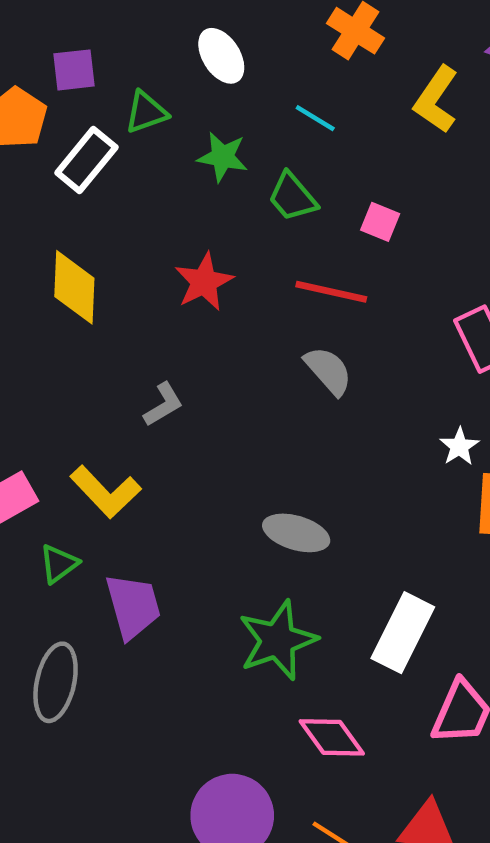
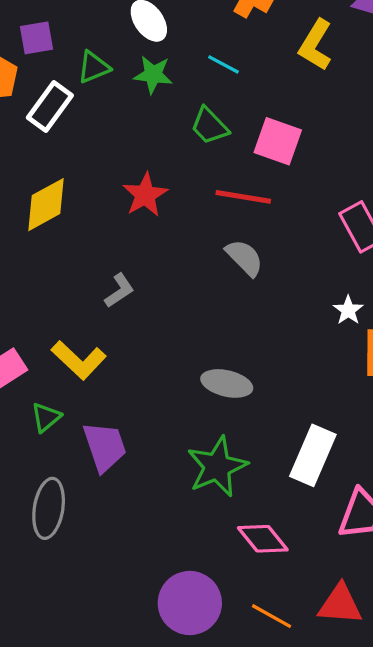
green star: (223, 157) -> (153, 75), moved
pink square: (380, 222) -> (278, 141), size x1.6
yellow diamond: (74, 287) -> (46, 205), turned 62

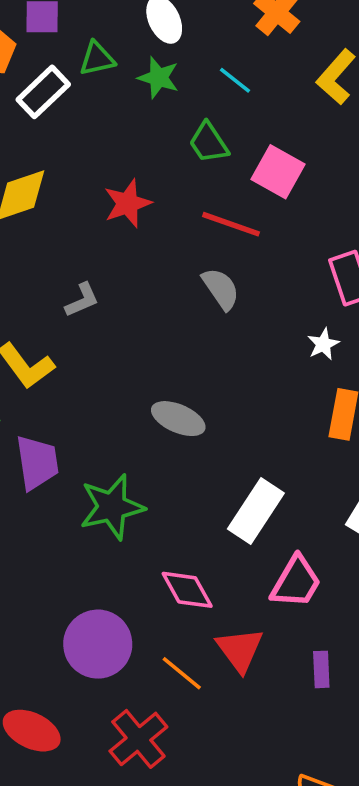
white star: (348, 310) -> (323, 344), moved
green star: (217, 467) -> (112, 507), moved
red triangle: (340, 604) -> (240, 650), moved, turned 39

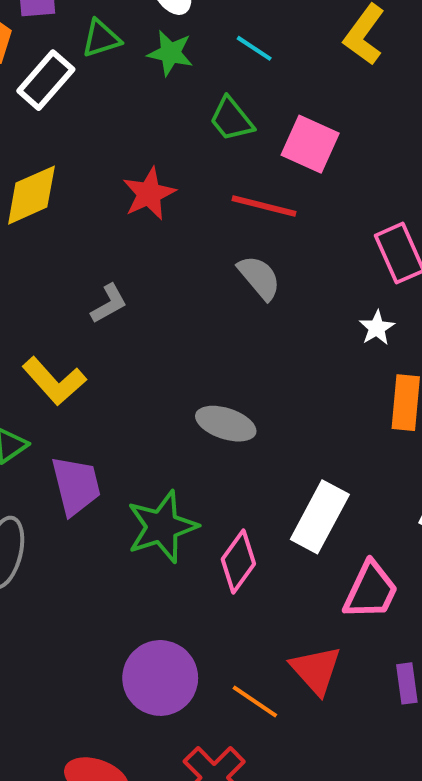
pink diamond: (187, 590) -> (238, 562), moved, turned 70

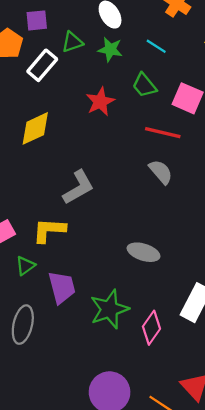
red star: (149, 194) -> (100, 102), moved
gray L-shape: (109, 304) -> (79, 187), size x1.6
yellow L-shape: (54, 381) -> (49, 230), turned 136

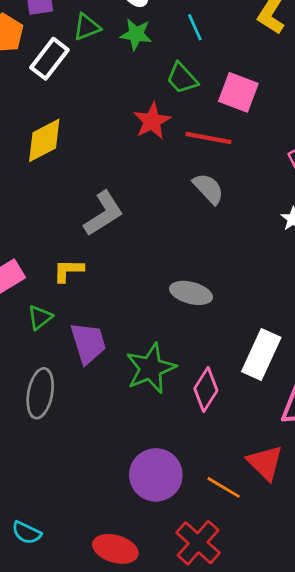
cyan line: (156, 46) -> (195, 27), turned 36
red star: (100, 102) -> (152, 121), moved
yellow L-shape: (49, 230) -> (68, 270), size x0.7

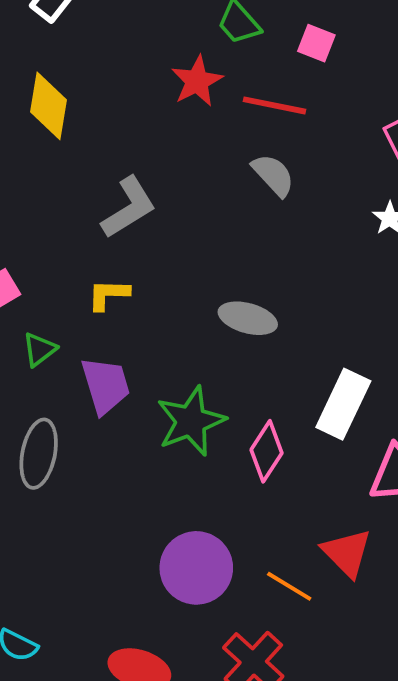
pink square: (238, 92) -> (316, 43), size x0.7
yellow diamond: (44, 140) -> (49, 106), turned -54
yellow L-shape: (68, 270) -> (108, 295), moved

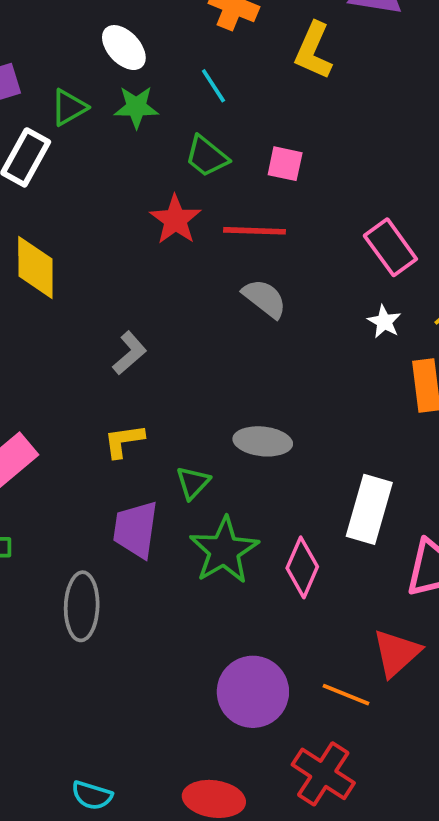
gray L-shape: (129, 207) -> (130, 353), size x0.7
green triangle: (39, 349) -> (193, 483), moved
purple trapezoid: (106, 385) -> (136, 529), turned -146
red triangle: (347, 553) -> (396, 653), turned 42

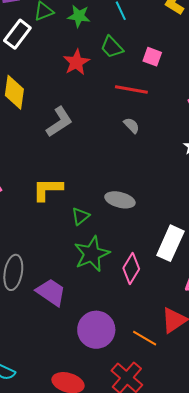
red star: (175, 220) -> (76, 62), moved
gray semicircle: (264, 298) -> (132, 125), size x0.7
gray L-shape: (130, 353) -> (59, 122), moved, size x1.4
yellow L-shape: (124, 441) -> (48, 189), size x1.4
purple trapezoid: (136, 529) -> (51, 292), moved, turned 108

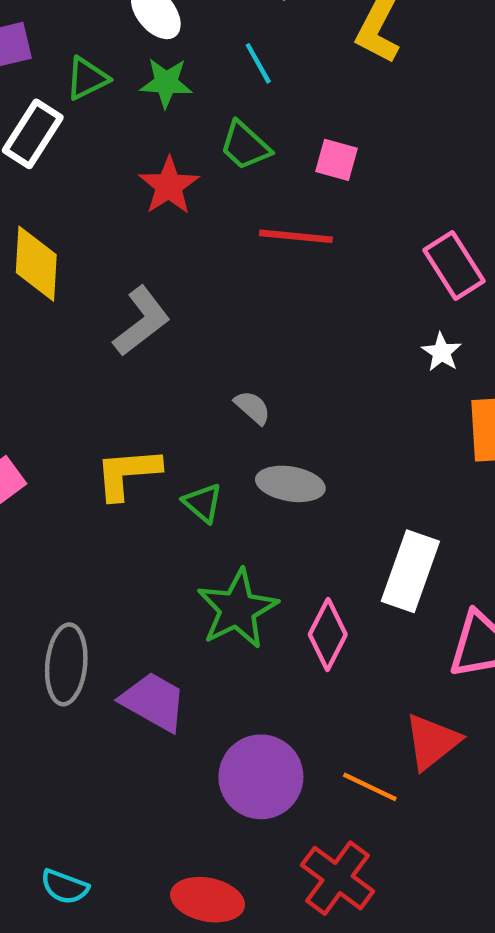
gray semicircle: (132, 125) -> (252, 407), moved
green triangle: (80, 216) -> (203, 503), moved, turned -36

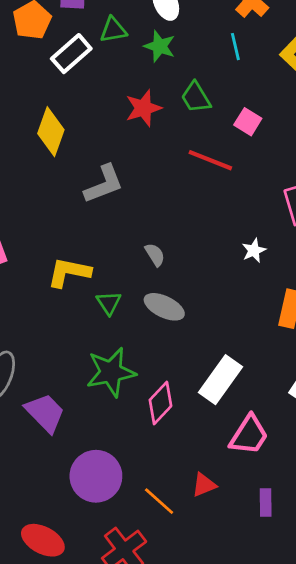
cyan line: (258, 63) -> (235, 47), moved
white star: (441, 352) -> (254, 251), moved
red triangle: (432, 742) -> (204, 485), size x0.7

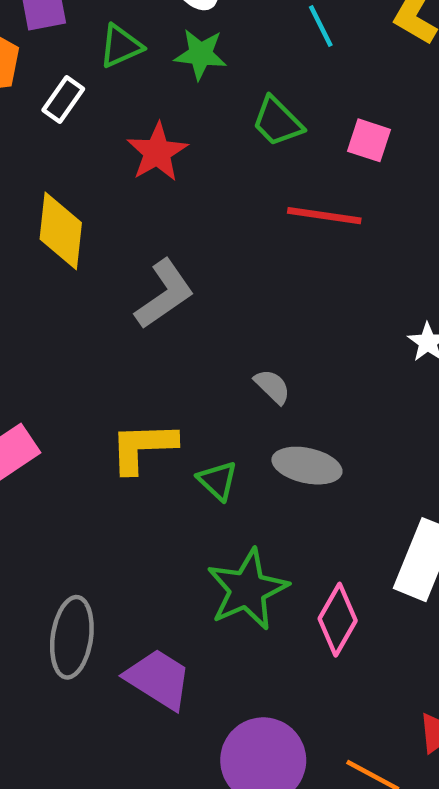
white rectangle: (71, 54) -> (63, 100), size x0.7
red star: (143, 108) -> (157, 152), moved

